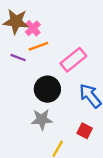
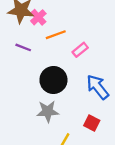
orange line: (38, 46) -> (56, 35), moved
pink rectangle: (73, 60) -> (80, 50), size x0.6

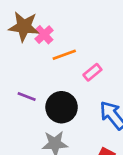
purple line: (23, 47) -> (27, 96), moved

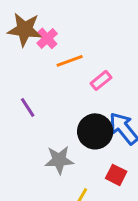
purple line: (27, 96) -> (28, 107), turned 36
black circle: (62, 107) -> (95, 131), moved

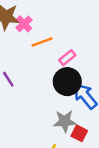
black circle: (95, 131) -> (67, 82), moved
gray star: (59, 160) -> (65, 121), moved

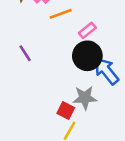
red square: (79, 133) -> (66, 110), moved

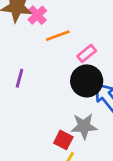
purple line: (25, 53) -> (19, 78), turned 48

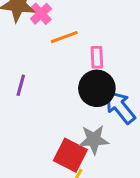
pink rectangle: (87, 53) -> (97, 57), turned -54
red square: (63, 140) -> (70, 155), size x1.5

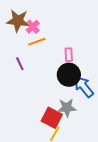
orange line: (64, 37) -> (37, 42), moved
purple line: (21, 85) -> (20, 64), moved, turned -40

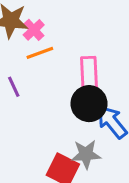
pink rectangle: (69, 55) -> (89, 73), size x1.5

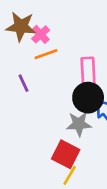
gray star: (86, 154) -> (79, 124), moved

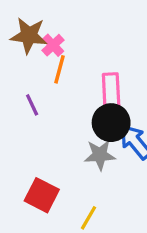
orange line: (46, 54) -> (59, 69), turned -55
red square: (66, 154) -> (42, 195), moved

